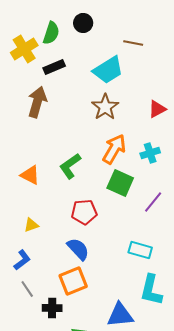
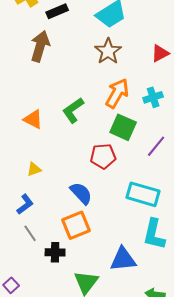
red pentagon: (84, 212) -> (103, 156), moved
cyan rectangle: (140, 250) -> (143, 194), size x1.4

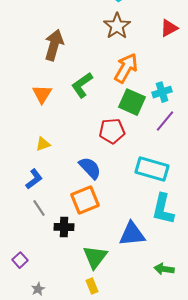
brown arrow: (40, 46) -> (54, 45), moved
cyan cross: (153, 97) -> (162, 92), moved
orange triangle: (33, 119) -> (42, 94), turned 35

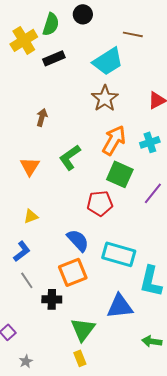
brown arrow: (54, 45) -> (42, 117), size x0.6
cyan cross: (162, 92) -> (150, 142), moved
cyan rectangle: (152, 169) -> (119, 254), moved

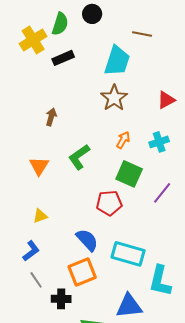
cyan trapezoid: (108, 61) -> (117, 61), turned -40
orange arrow: (114, 140) -> (123, 140), size x0.6

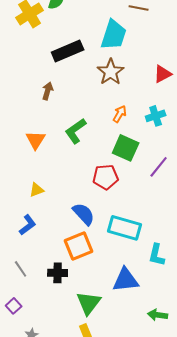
black rectangle: (63, 58) -> (68, 51), moved, size x1.4
gray line: (36, 280) -> (21, 269), moved
cyan L-shape: (160, 281) -> (157, 255), size x0.7

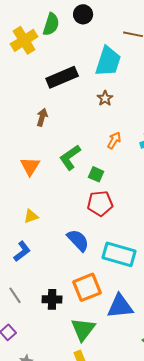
brown star: (111, 72) -> (105, 98), size x0.6
green square: (126, 148) -> (96, 174), moved, size x0.6
orange square: (79, 246) -> (87, 287), moved

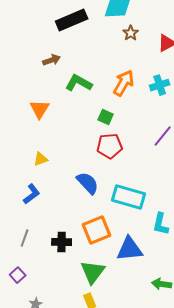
brown star: (105, 98) -> (131, 33), moved
brown arrow: (42, 117) -> (52, 60), turned 54
orange arrow: (114, 140) -> (124, 83), size x1.5
green L-shape: (70, 157) -> (79, 83), moved, turned 64
gray line: (15, 295) -> (25, 238), turned 54

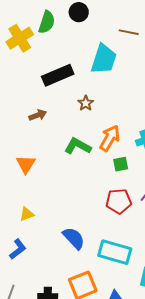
brown star: (131, 33) -> (86, 103), moved
green L-shape: (79, 83) -> (78, 146), moved
green square: (106, 117) -> (121, 164), moved, turned -35
red pentagon: (110, 146) -> (119, 201), moved

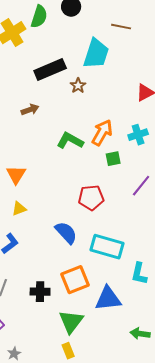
brown star: (86, 103) -> (78, 86), moved
orange triangle: (26, 164) -> (16, 175), moved
red pentagon: (119, 201) -> (91, 198), moved

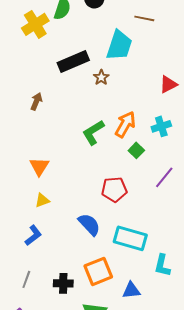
brown arrow: (30, 110) -> (36, 101), moved, turned -48
green L-shape: (70, 141) -> (93, 132), turned -60
green square: (113, 159) -> (136, 150), turned -35
blue triangle: (108, 299) -> (131, 290), size x0.7

